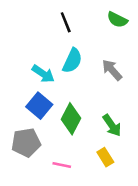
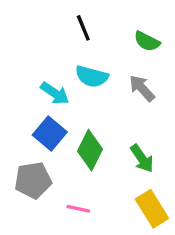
green semicircle: (117, 20) -> (147, 41), moved
cyan semicircle: (72, 61) -> (92, 76), turned 80
yellow rectangle: (105, 157) -> (152, 209), moved, size x1.5

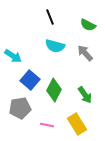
cyan arrow: (55, 93) -> (13, 56), moved
yellow rectangle: (152, 209) -> (77, 124), moved

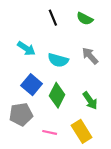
green semicircle: (88, 25) -> (85, 19), moved
cyan semicircle: (55, 46) -> (58, 60), moved
cyan arrow: (13, 56) -> (26, 48), moved

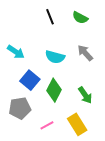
cyan arrow: (26, 48) -> (16, 52), moved
pink line: (50, 132) -> (47, 125), turned -40

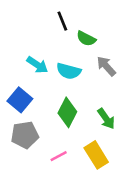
green semicircle: (80, 18) -> (86, 39), moved
cyan arrow: (16, 52) -> (37, 65), moved
blue square: (30, 80) -> (20, 100), moved

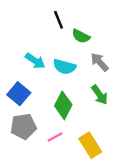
green arrow: (106, 119) -> (100, 95), moved
pink line: (59, 156) -> (55, 137), moved

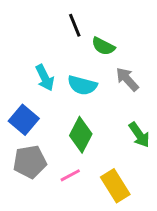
cyan arrow: (35, 61) -> (45, 78), turned 30
green arrow: (100, 95) -> (139, 135), moved

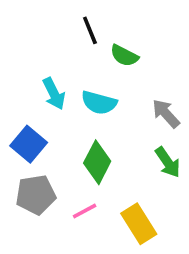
gray arrow: (127, 79) -> (166, 113), moved

